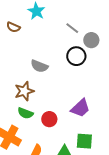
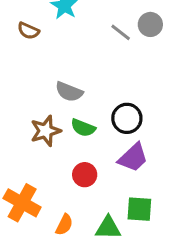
gray circle: (91, 40) -> (150, 24), moved
black circle: (76, 56) -> (127, 118), moved
green semicircle: (25, 113) -> (83, 128), moved

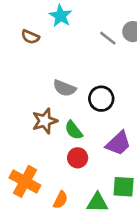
black circle: (127, 118) -> (101, 99), moved
green semicircle: (83, 128) -> (74, 130), moved, turned 30

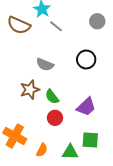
brown semicircle: (30, 37) -> (19, 25), size x1.6
gray line: (108, 38) -> (56, 26), moved
black circle: (101, 99) -> (86, 59), moved

